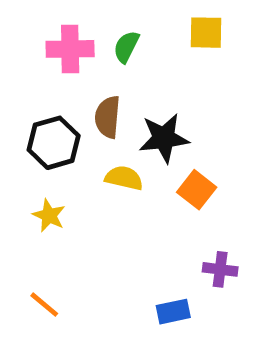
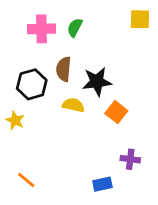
yellow square: (206, 33) -> (140, 19), moved
yellow star: (49, 215) -> (15, 120), moved

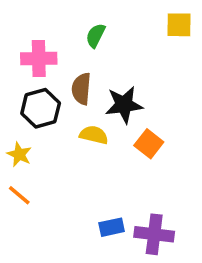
pink cross: (41, 29) -> (39, 59), moved
purple cross: (130, 159) -> (154, 234), moved, size x1.5
orange line: (26, 180) -> (19, 195), moved
blue rectangle: (102, 184) -> (112, 227), moved

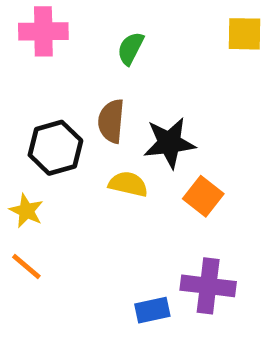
pink cross: (39, 59) -> (43, 31), moved
purple cross: (154, 234) -> (208, 286), moved

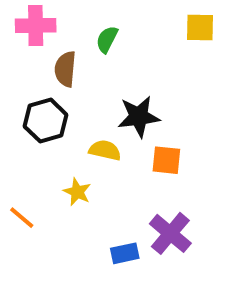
brown semicircle: (111, 121) -> (65, 69), moved
orange square: (203, 196) -> (166, 160), turned -32
yellow star: (26, 211) -> (77, 192), moved
purple cross: (208, 286) -> (170, 233), turned 33

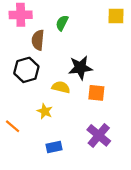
blue rectangle: (125, 253) -> (54, 147), moved

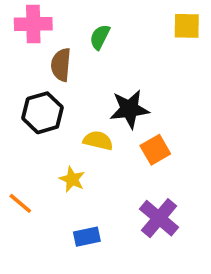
orange square: (96, 93) -> (155, 150), turned -36

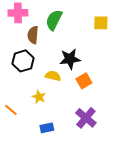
yellow square: (187, 26) -> (101, 23), moved
green semicircle: (100, 37) -> (54, 20), size x1.5

